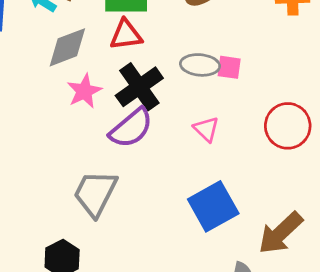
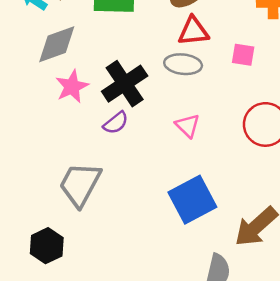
red triangle: (126, 35) -> (193, 31), moved
pink square: (229, 67) -> (243, 55), moved
purple semicircle: (131, 128) -> (116, 123), size x0.6

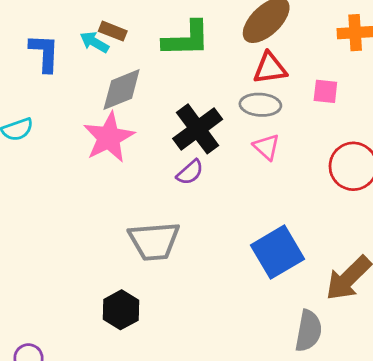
pink star: (72, 87) -> (109, 137), moved, size x1.4
pink triangle: (188, 126) -> (266, 147), moved
gray trapezoid: (80, 184) -> (154, 241), turned -120

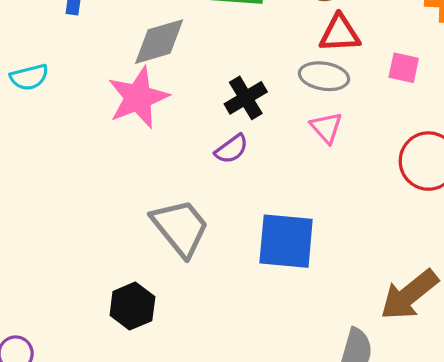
black cross: (198, 129) -> (246, 98), size x0.7
gray trapezoid: (154, 241) -> (180, 227), turned -130
blue square: (277, 252) -> (286, 241), moved, turned 30

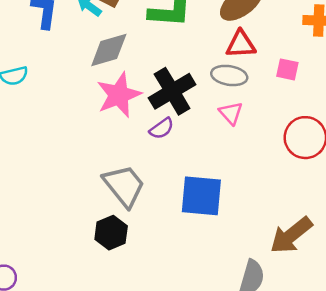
pink star: (138, 97) -> (119, 95), moved
black cross: (246, 98) -> (172, 91), size x1.5
black hexagon: (132, 306) -> (111, 233), moved

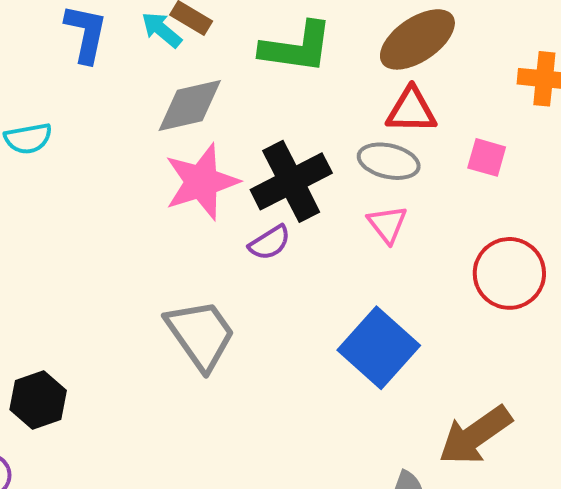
blue square: (201, 196) -> (379, 348), moved, turned 33
black hexagon: (111, 233) -> (38, 400), moved

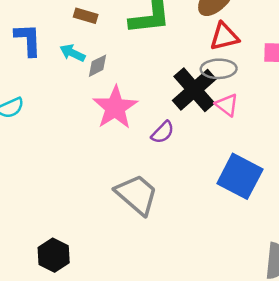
cyan arrow: (162, 30) -> (72, 53), moved
gray diamond: (190, 105) -> (97, 66), size x0.6
black cross: (291, 181) -> (194, 90), moved

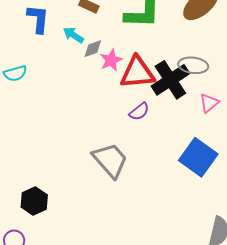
red triangle: (224, 37) -> (137, 73), moved, size x1.4
pink triangle: (227, 105) -> (209, 103), moved, turned 35
pink star: (115, 107) -> (111, 60), moved, size x0.6

